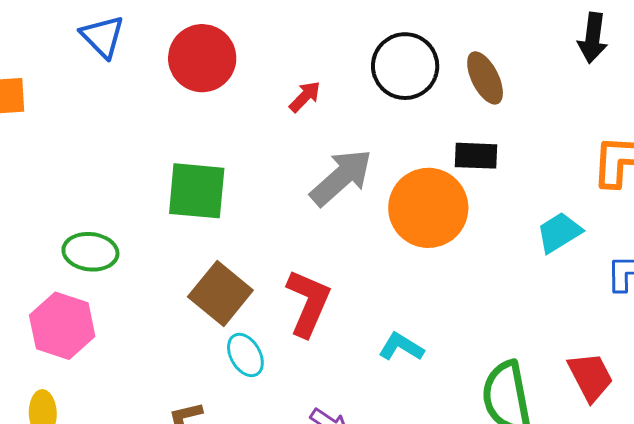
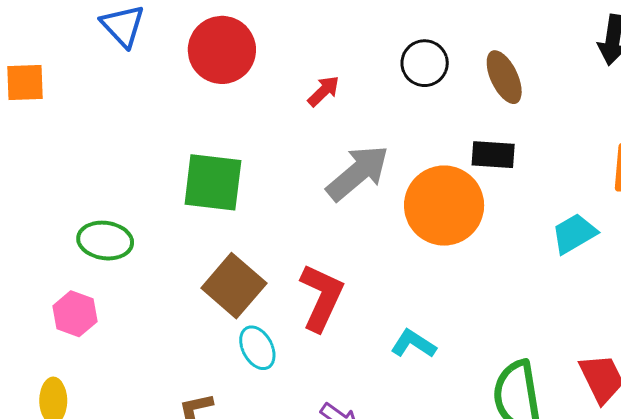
black circle: (405, 66) -> (425, 63), size x0.7
pink hexagon: (62, 326) -> (75, 314), size x0.7

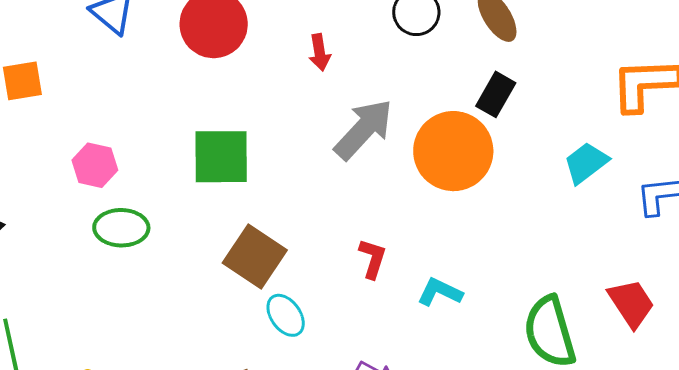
red arrow: (324, 91) -> (320, 52), turned 132
black rectangle: (493, 155) -> (496, 94), turned -57
red L-shape: (321, 297) -> (373, 259), moved, size x0.6
pink hexagon: (75, 314) -> (95, 165), moved

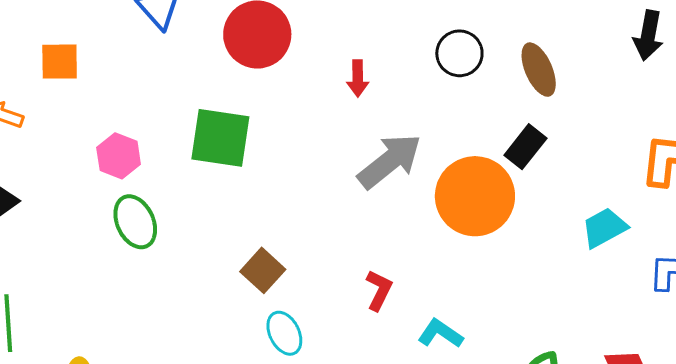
green square: (221, 157) -> (220, 138), moved
green ellipse: (121, 228) -> (135, 222), turned 56
brown square: (255, 257) -> (263, 270), size x0.7

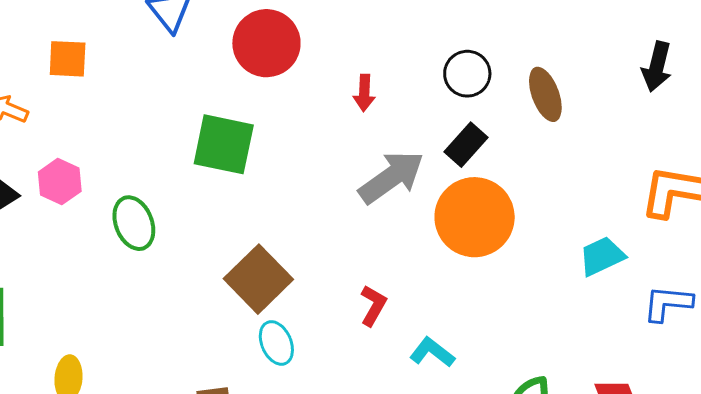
black rectangle: (525, 147) -> (466, 145), moved
pink hexagon: (119, 156) -> (60, 182), moved
brown square: (263, 270) -> (258, 279), size x1.5

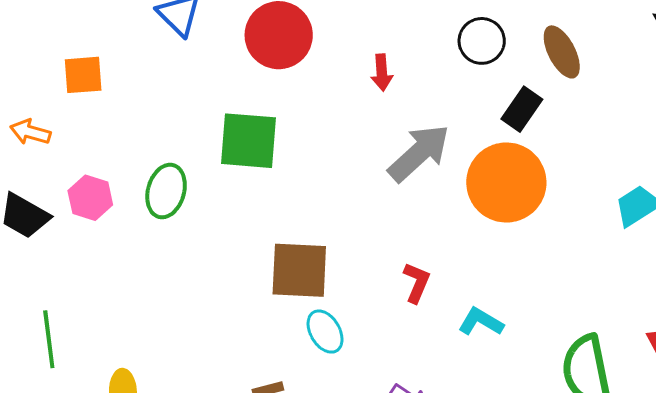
black rectangle: (466, 145) -> (522, 109), moved
green ellipse: (134, 223) -> (166, 191), moved, turned 44
brown square: (258, 279) -> (299, 270), turned -36

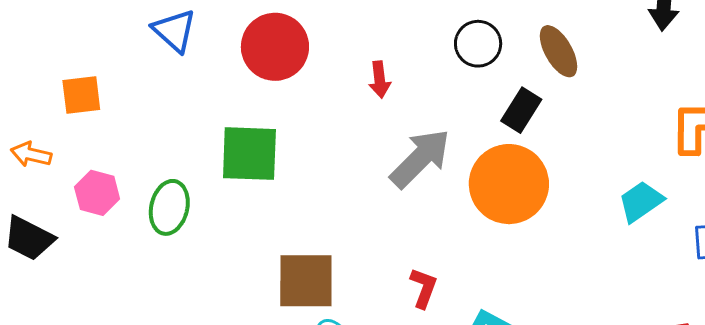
pink hexagon: (90, 198) -> (97, 193), moved

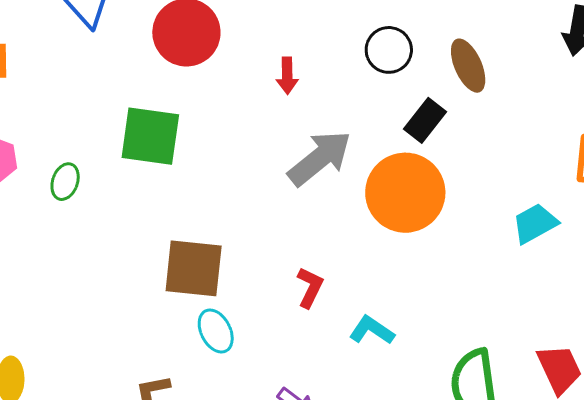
green ellipse: (169, 207) -> (65, 182), size x0.7

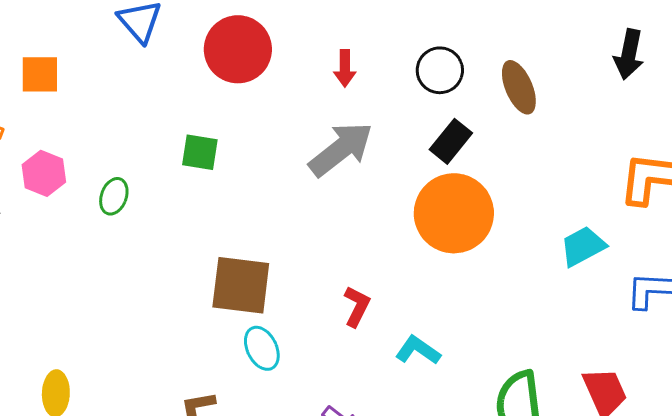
red arrow: (287, 76) -> (345, 68), moved
black rectangle: (425, 120) -> (451, 141), moved
green square: (150, 136) -> (200, 152), size x0.6
gray arrow: (320, 158) -> (341, 149), moved

